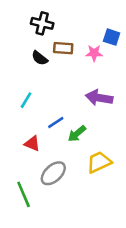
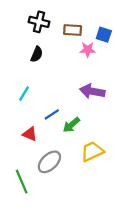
brown rectangle: (63, 48) -> (73, 30), moved
black semicircle: (40, 58) -> (37, 54), turned -105

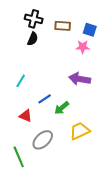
pink star: (88, 50) -> (83, 47), moved
black semicircle: (37, 54) -> (33, 39), moved

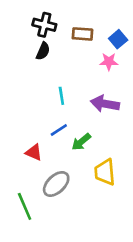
blue square: (90, 30) -> (118, 39), turned 32
cyan line: (21, 81) -> (61, 96), moved, turned -40
yellow trapezoid: (80, 131) -> (105, 172), turned -70

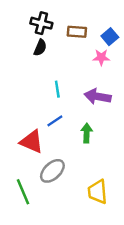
green arrow: (81, 142) -> (87, 133), moved, turned 132
red triangle: (34, 152) -> (32, 142), size x1.5
yellow trapezoid: (105, 172) -> (98, 192), moved

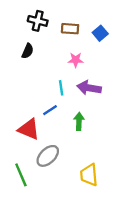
black semicircle: (40, 48) -> (28, 51), moved
pink star: (101, 57) -> (76, 60), moved
cyan line: (57, 89) -> (61, 88), moved

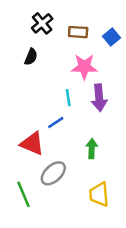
black cross: (38, 21) -> (42, 23), turned 36
pink star: (76, 60) -> (84, 67), size x1.5
purple arrow: (89, 88) -> (99, 98), turned -105
green arrow: (79, 121) -> (92, 149), moved

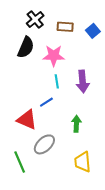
black semicircle: (31, 57) -> (26, 47), size x1.5
pink star: (84, 67) -> (54, 56), moved

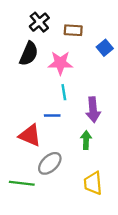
blue square: (93, 31) -> (105, 48), moved
purple arrow: (83, 81) -> (93, 110), moved
blue line: (46, 102) -> (52, 116), turned 32
green line: (20, 162) -> (22, 183), turned -60

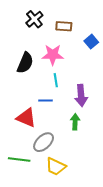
black semicircle: (29, 54) -> (25, 63), moved
yellow trapezoid: (93, 183) -> (56, 167), moved, turned -60

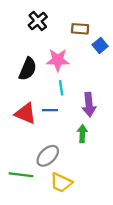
brown rectangle: (64, 26) -> (80, 29), moved
red triangle: (26, 118) -> (25, 113), moved

